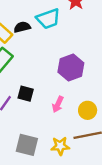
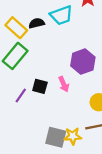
pink arrow: (58, 104) -> (64, 84), moved, turned -49
gray square: (27, 145) -> (56, 137), moved

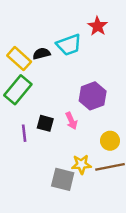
purple line: (21, 95) -> (24, 133), turned -42
yellow star: (73, 136) -> (81, 164), moved

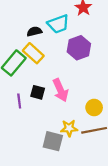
yellow rectangle: (19, 59) -> (33, 53), moved
purple hexagon: (93, 96) -> (79, 48), moved
pink arrow: (71, 121) -> (60, 90), size x1.5

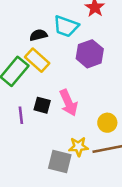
cyan trapezoid: (58, 24) -> (66, 26), turned 40

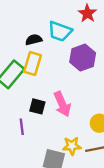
yellow rectangle: (37, 60) -> (33, 64), turned 65
purple line: (21, 115) -> (22, 127), moved

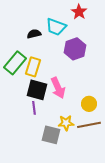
yellow rectangle: (33, 64) -> (33, 67), moved
black square: (37, 106) -> (37, 90), size x1.5
purple line: (22, 127) -> (34, 108), moved

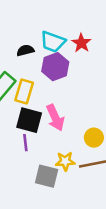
red star: (79, 12) -> (81, 43), moved
purple hexagon: (75, 49) -> (55, 67), moved

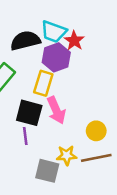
red star: (81, 43) -> (74, 41), moved
black semicircle: (25, 50) -> (25, 41), size x1.6
yellow rectangle: (24, 92) -> (43, 83), moved

